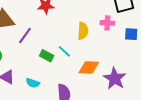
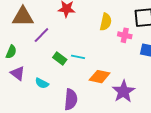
yellow semicircle: (83, 31) -> (106, 22), moved
cyan line: (64, 51) -> (78, 57), turned -40

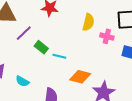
green rectangle: (60, 59) -> (41, 47), moved

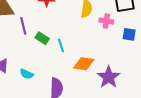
purple line: (24, 33) -> (23, 26), turned -54
cyan line: (59, 56) -> (61, 45), turned 64

